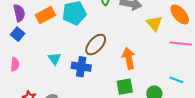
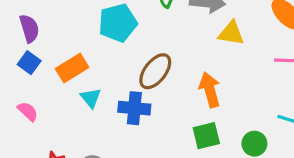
orange rectangle: (45, 15) -> (72, 68), moved
yellow triangle: (154, 23) -> (231, 33), moved, turned -36
pink semicircle: (15, 64) -> (28, 111), turned -48

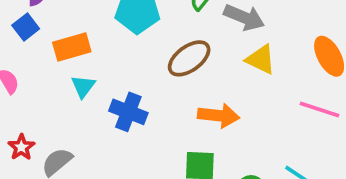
brown ellipse: (155, 71) -> (189, 58), moved
orange arrow: (210, 90) -> (219, 116), turned 96

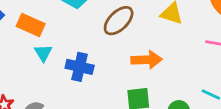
orange rectangle: (72, 47) -> (31, 25), turned 48

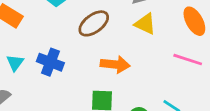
cyan triangle: (43, 53) -> (15, 63), moved

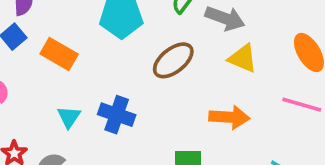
orange arrow: (115, 64) -> (229, 117), moved

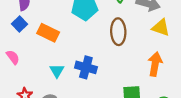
brown ellipse: (173, 60) -> (118, 32), turned -50
orange arrow: (229, 117) -> (155, 64), turned -80

